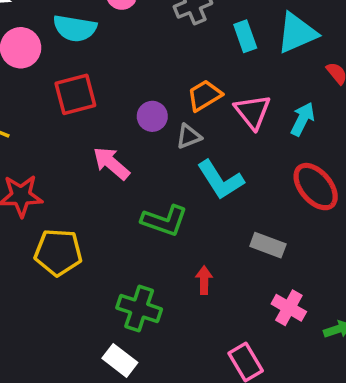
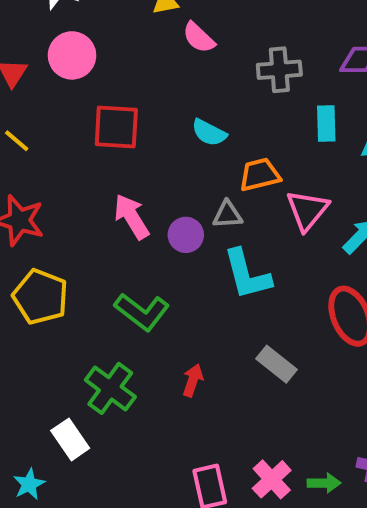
cyan semicircle: (75, 28) -> (209, 133), moved, size x0.7
purple circle: (152, 116) -> (186, 235), moved
green L-shape: (164, 221) -> (142, 312), moved
pink cross: (289, 308) -> (272, 479), moved

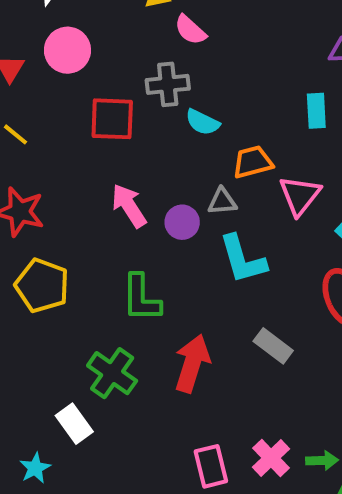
gray cross: (279, 70) -> (168, 84), moved
green L-shape: (142, 312) -> (141, 298), turned 54
red arrow: (193, 380) -> (192, 363), size x1.8

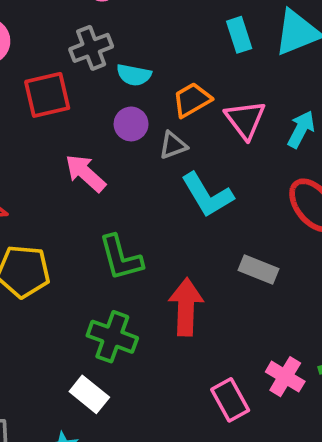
purple circle: (182, 222) -> (131, 124), moved

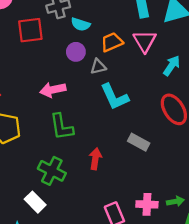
pink triangle: (245, 120) -> (145, 41), moved
pink arrow: (85, 173) -> (53, 90), moved, turned -60
red arrow: (186, 307) -> (95, 159), size x0.7
pink cross: (285, 377) -> (147, 204), turned -35

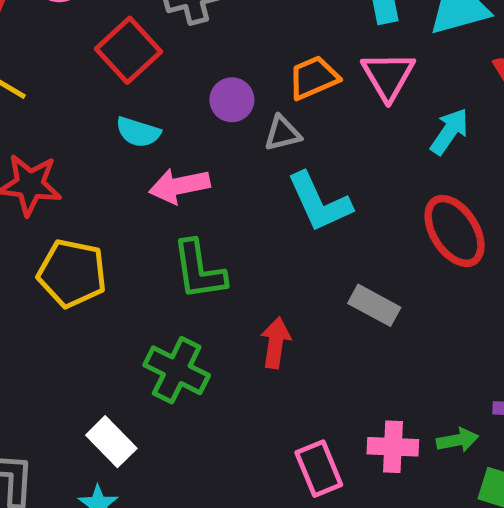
cyan semicircle: (81, 24) -> (138, 132), moved
red square: (30, 30) -> (128, 50), turned -36
white rectangle: (35, 202) -> (111, 442), moved

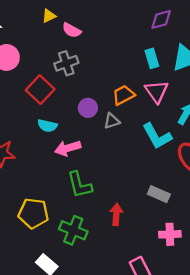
cyan L-shape: (319, 202) -> (157, 136), moved
yellow pentagon: (72, 273) -> (33, 213), moved
pink cross: (393, 447) -> (170, 234), moved

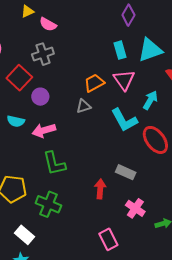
purple diamond: (161, 19) -> (128, 15), turned -45
purple circle: (88, 108) -> (40, 97), moved
cyan semicircle: (47, 126) -> (16, 121), moved
red arrow: (116, 214) -> (100, 189), moved
pink cross: (170, 234) -> (135, 208), turned 36

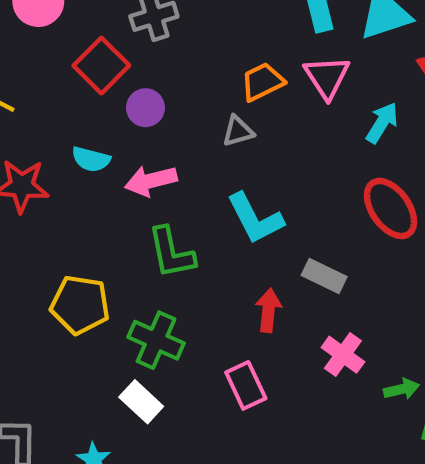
cyan L-shape: (124, 120) -> (255, 218), moved
white rectangle: (24, 235) -> (141, 402), moved
pink rectangle: (108, 239) -> (246, 385), moved

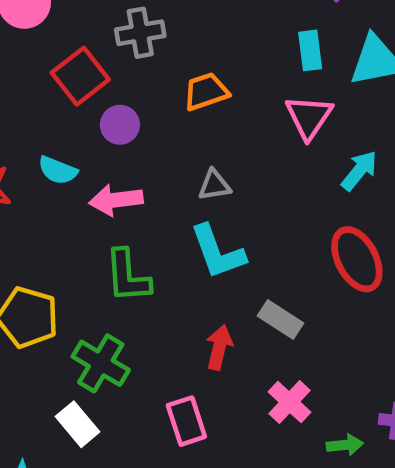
orange trapezoid: (262, 82) -> (206, 92), moved
gray triangle: (238, 131) -> (214, 185), moved

